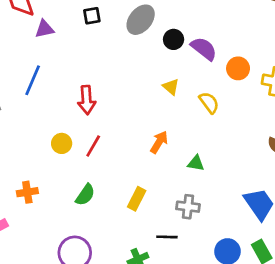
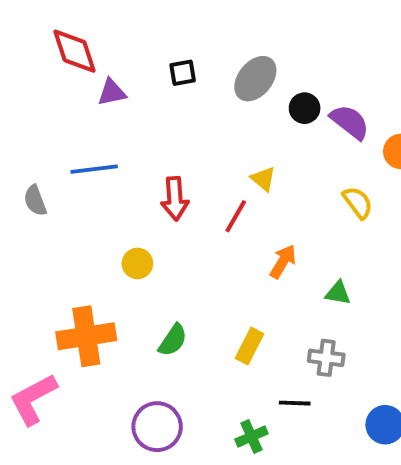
blue line: (33, 80) -> (94, 169), turned 60
yellow triangle: (171, 87) -> (263, 179), moved
red line: (93, 146) -> (236, 216), moved
orange cross: (27, 192) -> (86, 336), size x1.8

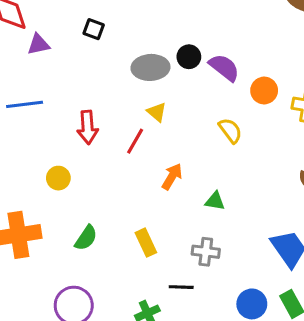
black square: (183, 73) -> (94, 29), turned 30
gray ellipse: (255, 79) -> (150, 67), moved, turned 48
yellow rectangle: (249, 346) -> (146, 243), turned -52

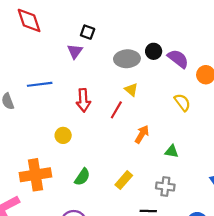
purple triangle: (38, 44) -> (75, 51), moved, turned -42
yellow rectangle: (146, 243) -> (124, 180), turned 66

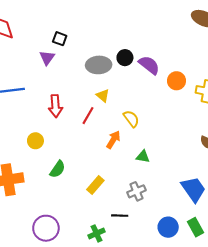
yellow semicircle: (182, 102) -> (131, 119), moved
green semicircle: (82, 177) -> (58, 169), moved
gray cross: (165, 187) -> (136, 191), turned -30

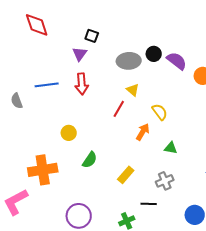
red arrow: (55, 106) -> (82, 84), moved

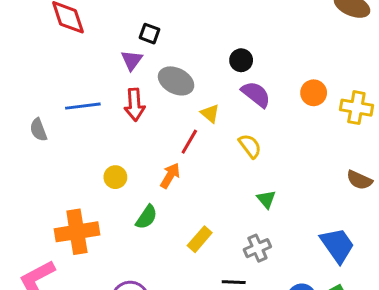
gray ellipse: (129, 61) -> (176, 81), moved, turned 30
purple semicircle: (177, 61) -> (256, 94), moved
orange arrow: (143, 132) -> (170, 176), moved
green triangle: (171, 148) -> (266, 199), turned 40

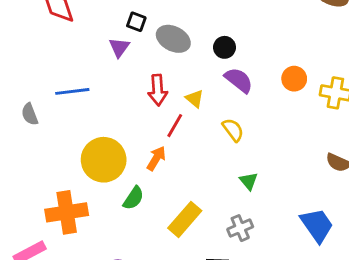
gray ellipse: (176, 81) -> (173, 39), moved
red arrow: (135, 105) -> (158, 90), moved
yellow circle: (115, 177) -> (104, 160), size x2.0
yellow rectangle: (200, 239) -> (185, 219), size x1.4

